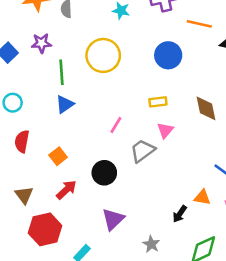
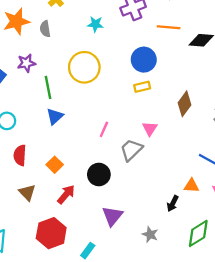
yellow rectangle: (158, 102) -> (142, 87), moved
brown diamond: (206, 108) -> (184, 104), turned 55
brown triangle: (24, 195) -> (27, 192), moved

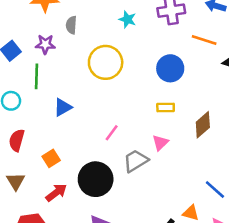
gray semicircle: (45, 29) -> (71, 25), moved
green line: (48, 87) -> (37, 76), moved
yellow rectangle: (142, 87) -> (166, 107), moved
black circle: (99, 174) -> (96, 179), size x1.4

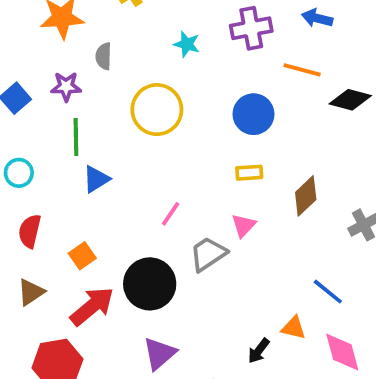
green line: (37, 76) -> (76, 137), moved
brown triangle: (16, 181) -> (31, 292), turned 30
red arrow: (56, 193) -> (92, 306), size x1.4

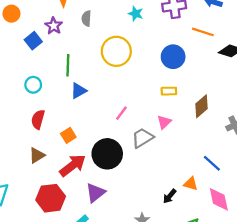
purple star: (66, 87) -> (54, 26), moved, turned 30
purple triangle: (159, 353) -> (96, 193), moved

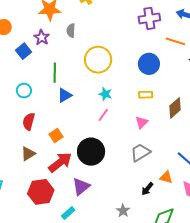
cyan star: (136, 14) -> (105, 94), moved
gray trapezoid: (142, 138) -> (140, 153), moved

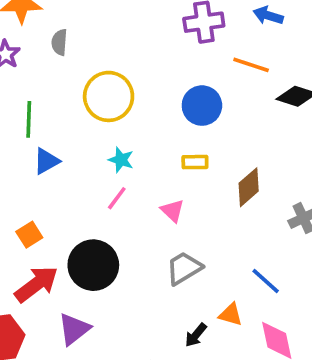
pink triangle: (142, 122) -> (172, 211), moved, turned -32

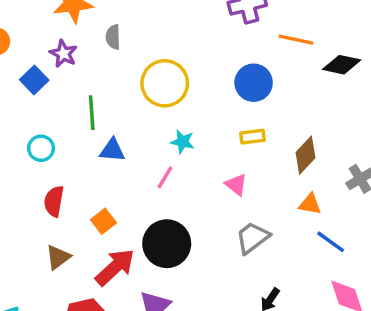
blue triangle: (46, 161) -> (112, 150), turned 40
pink line: (117, 198) -> (165, 177), moved
orange triangle: (231, 315) -> (310, 204), moved

